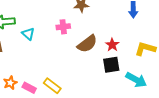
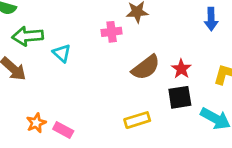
pink cross: (63, 27) -> (112, 32), moved
yellow rectangle: (52, 86) -> (137, 120), moved, turned -54

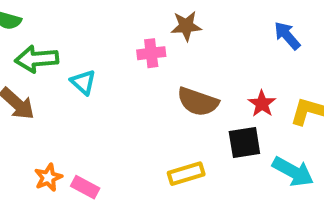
blue arrow: (211, 19) -> (287, 36), turned 140
brown semicircle: (146, 67) -> (198, 102), turned 56
red star: (181, 69) -> (262, 104), moved

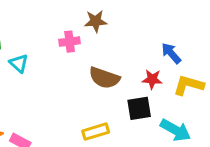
blue arrow: (287, 36) -> (171, 53), moved
red star: (262, 104) -> (152, 79), turned -30

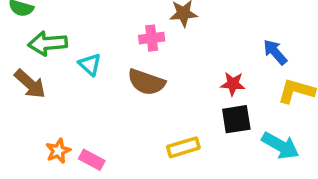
brown semicircle: (104, 78) -> (146, 82), moved
red star: (152, 79) -> (233, 84), moved

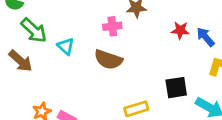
green arrow: (48, 43) -> (34, 30), turned -132
red star: (233, 84) -> (180, 30), moved

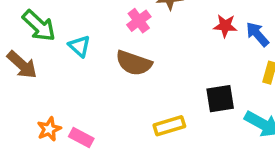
pink cross: (112, 26) -> (139, 21), turned -30

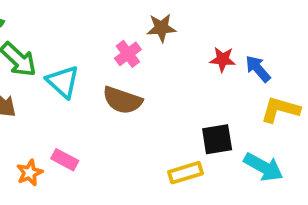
cyan triangle: (80, 46) -> (63, 82), size x1.4
yellow rectangle: (169, 126) -> (186, 173), moved
pink rectangle: (81, 138) -> (65, 160), moved

